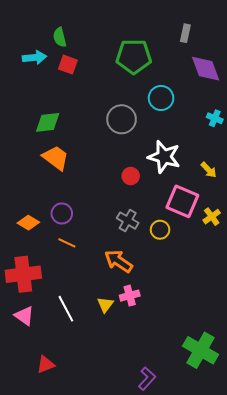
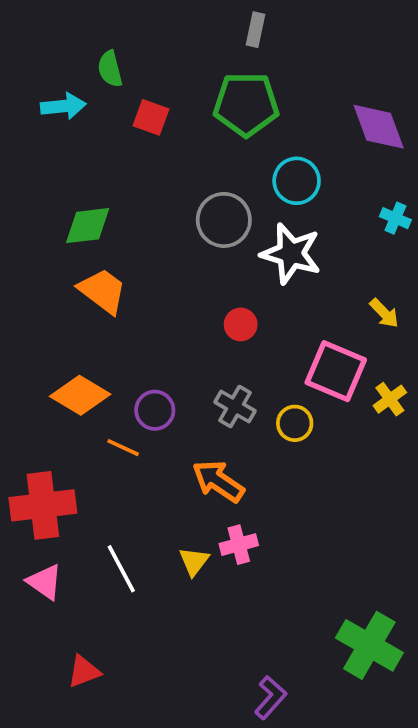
gray rectangle: (185, 33) -> (256, 30), moved
red square: (68, 65) -> (151, 117), moved
white star: (164, 157) -> (291, 254), moved
purple circle: (62, 213) -> (155, 410), moved
orange diamond: (28, 223) -> (80, 395), moved, size x1.4

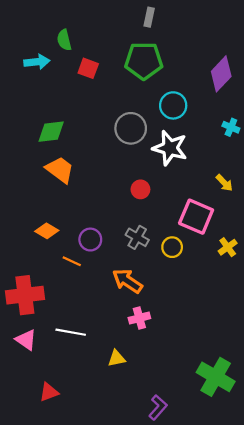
purple diamond: (379, 127) -> (221, 74), turned 64
orange diamond: (80, 395) -> (47, 231), size x0.7
yellow cross: (390, 399) -> (228, 247), moved
yellow triangle: (194, 561) -> (116, 358), moved, turned 42
white line: (121, 569) -> (71, 332), turned -52

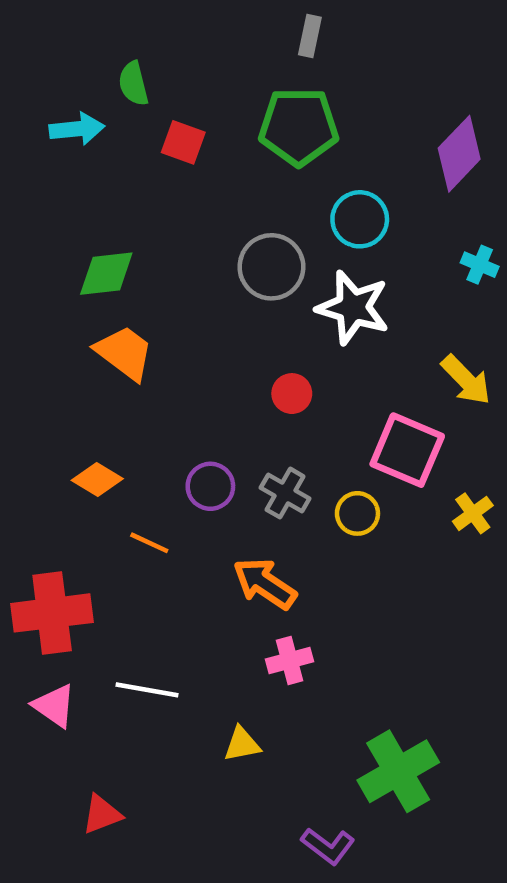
yellow arrow: (224, 183) -> (466, 380), size x1.4
purple circle: (90, 240) -> (210, 486), moved
green cross: (216, 377) -> (398, 771), moved, turned 30
purple L-shape: (158, 407) -> (328, 846), turned 85

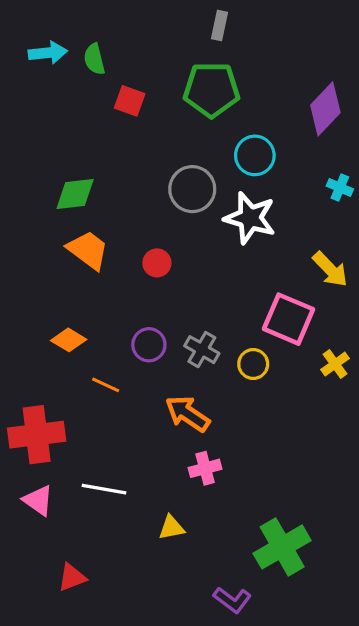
cyan arrow: (77, 129) -> (48, 53), moved
red circle: (292, 394) -> (157, 263), moved

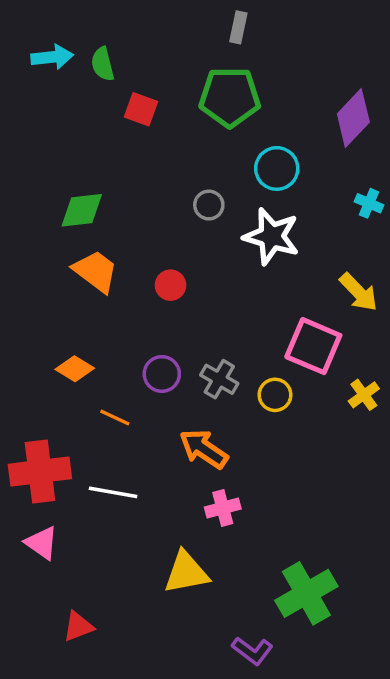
gray circle: (192, 189) -> (209, 205), size x0.6
white line: (104, 489) -> (113, 492), moved
yellow triangle: (171, 528) -> (186, 572), size x1.6

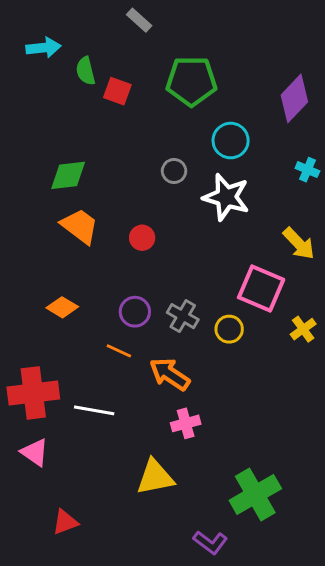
gray rectangle: (238, 27) -> (139, 20), moved, turned -60
green semicircle: (103, 64) -> (86, 71), moved
orange line: (115, 417) -> (119, 351), moved

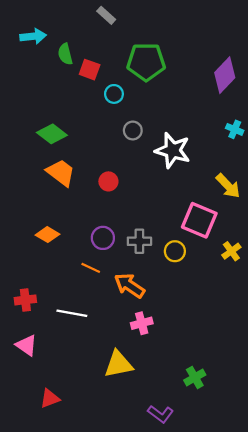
cyan circle: (231, 141) -> (114, 94), moved, size x0.7
green diamond: (68, 175) -> (52, 134), turned 44
gray cross: (183, 316) -> (139, 241), turned -30
red cross: (33, 393) -> (25, 300), size x0.6
green cross: (255, 494) -> (195, 377), size x0.6

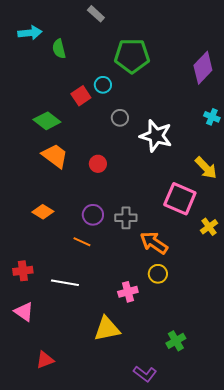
red square: (90, 70) -> (81, 96), moved, turned 36
yellow circle: (175, 251) -> (158, 274), moved
orange arrow: (129, 286) -> (154, 243), moved

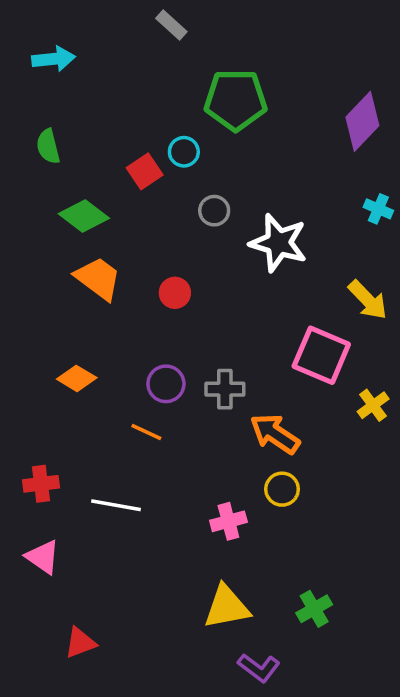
green semicircle: (59, 49) -> (48, 146), moved
yellow triangle: (107, 329) -> (227, 607), moved

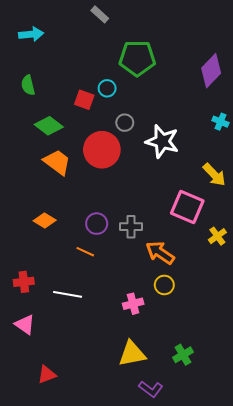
red square: (145, 171) -> (84, 100), turned -36
red circle: (175, 293) -> (102, 150), moved, size x2.0

